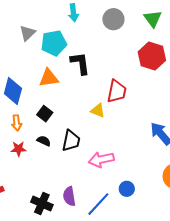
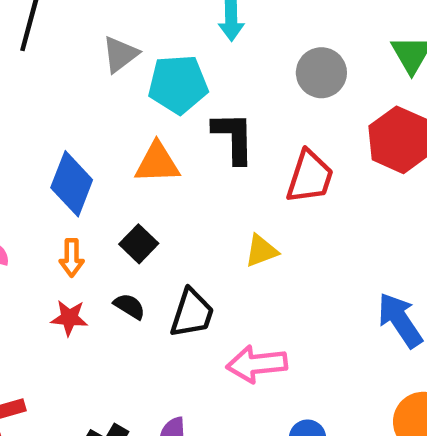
gray circle: (113, 19) -> (321, 73), moved
red trapezoid: (117, 91) -> (310, 177), moved
yellow triangle: (98, 111) -> (261, 251), turned -49

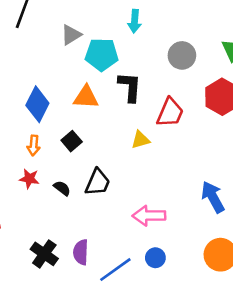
yellow triangle: (261, 251) -> (140, 140), moved
black semicircle: (129, 306) -> (62, 188), moved
pink arrow: (257, 364) -> (149, 216), moved

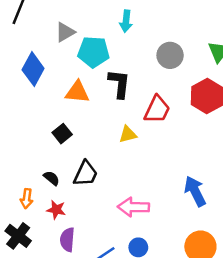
blue diamond: (37, 104) -> (33, 69), moved
orange arrow: (34, 145) -> (27, 199), moved
red star: (29, 179) -> (56, 210), moved
black cross: (44, 254) -> (18, 236), moved

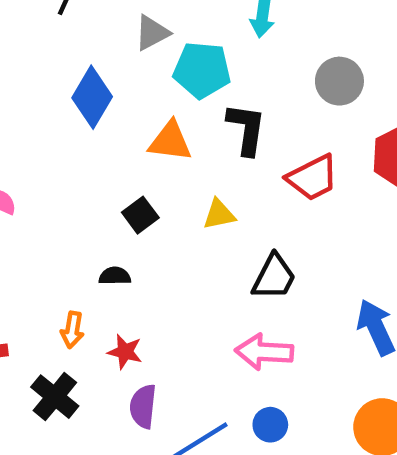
red trapezoid: (157, 110) -> (313, 178), turned 36
yellow triangle: (128, 134) -> (219, 214), moved
black trapezoid: (86, 174) -> (274, 277), moved
black semicircle: (52, 178) -> (115, 276), moved, turned -42

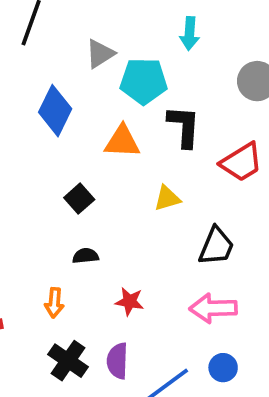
black square: (140, 215) -> (79, 199), moved
red star: (125, 352) -> (130, 301), moved
black cross: (55, 397) -> (68, 361), moved

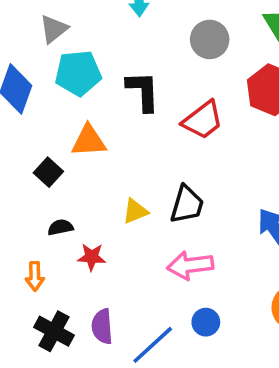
cyan pentagon: (144, 81) -> (78, 73), moved
orange triangle: (122, 142) -> (89, 141), moved
yellow triangle: (167, 198) -> (135, 211), moved
red star: (130, 301) -> (92, 257), moved

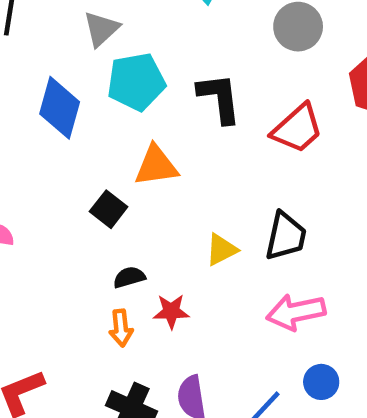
orange arrow: (35, 276) -> (121, 328), moved

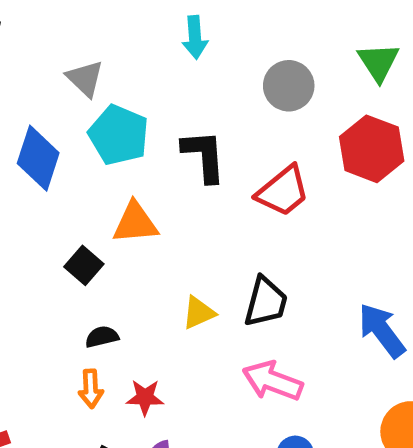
gray triangle: (101, 29) -> (85, 78), turned -36
cyan pentagon: (136, 82) -> (119, 135), turned 30
red star: (171, 311) -> (145, 397), moved
pink arrow: (296, 312) -> (272, 381), turned 30

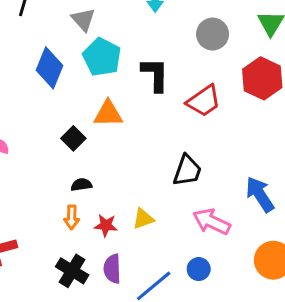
yellow triangle: (199, 313) -> (143, 219), moved
pink arrow: (272, 381) -> (212, 222), moved

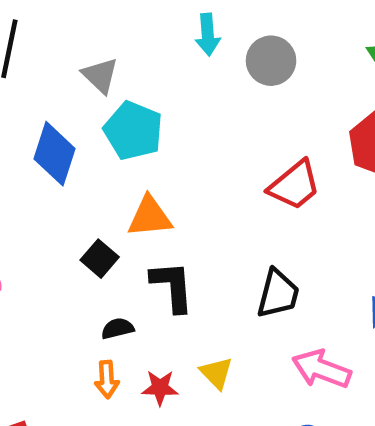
gray circle: (213, 34) -> (271, 61), moved
black L-shape: (155, 75) -> (172, 286), moved
yellow triangle: (143, 219) -> (216, 373), turned -50

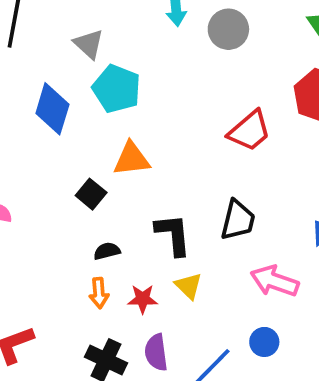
black L-shape: (172, 286) -> (173, 235), moved

